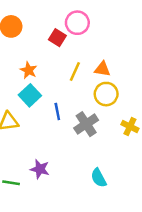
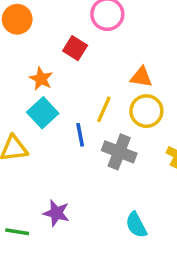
red square: (57, 38) -> (75, 48), moved
yellow line: (75, 72) -> (104, 109), moved
gray cross: (86, 124) -> (119, 152), turned -35

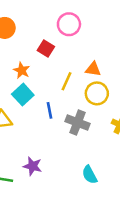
yellow line: (104, 109) -> (67, 81), moved

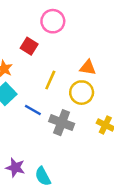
orange triangle: (93, 69) -> (88, 67), moved
blue line: (50, 110) -> (33, 110), turned -49
cyan semicircle: (90, 175) -> (43, 176), moved

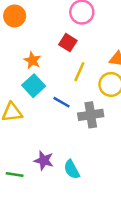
red square: (29, 46) -> (68, 43), moved
gray cross: (62, 123) -> (91, 115), turned -30

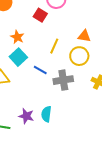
red square: (68, 43) -> (40, 15), moved
cyan semicircle: (72, 169) -> (46, 114), moved, turned 35

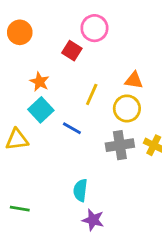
gray cross: (63, 80) -> (120, 145), moved
purple star: (26, 116) -> (93, 220), moved

